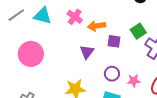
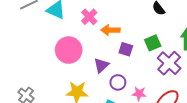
purple triangle: (87, 52) -> (101, 65), moved
pink circle: (31, 54) -> (69, 50), moved

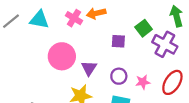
orange arrow: (110, 30) -> (96, 13), moved
purple triangle: (101, 65) -> (89, 68), moved

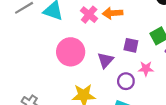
purple triangle: (89, 68) -> (105, 60), moved
pink star: (143, 82) -> (146, 69), moved

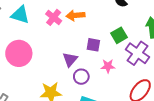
pink circle: (71, 52) -> (19, 53), moved
purple circle: (126, 81) -> (81, 77), moved

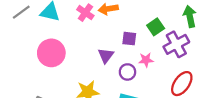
purple cross: (137, 53) -> (176, 44), turned 30
purple circle: (81, 77) -> (127, 72), moved

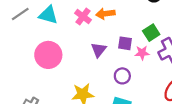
purple triangle: (106, 56) -> (99, 50), moved
pink star: (146, 60) -> (142, 53), moved

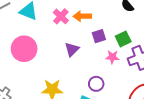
purple square: (125, 43) -> (99, 36), moved, turned -32
purple circle: (122, 76) -> (96, 84), moved

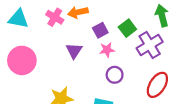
pink star: (112, 57) -> (107, 50), moved
purple circle: (96, 84) -> (115, 75), moved

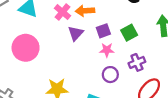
purple cross: (150, 45) -> (137, 62), moved, size x0.7
purple triangle: (74, 51) -> (76, 33), moved

